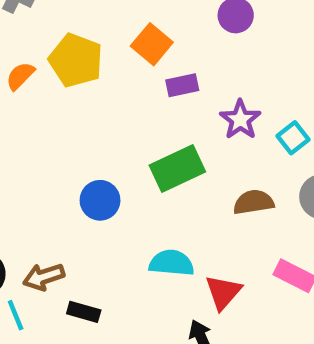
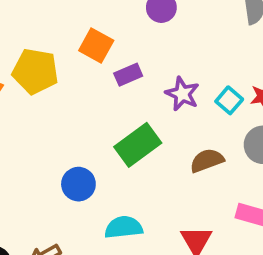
cyan semicircle: (171, 263) -> (124, 227), moved

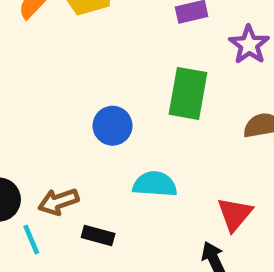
green rectangle: (138, 145) -> (188, 93), turned -54

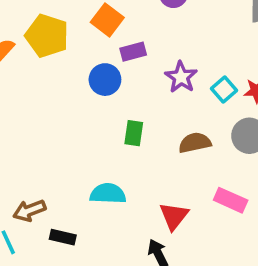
green rectangle: (188, 93) -> (134, 133), moved, size x0.6
blue circle: (113, 126) -> (105, 80), moved

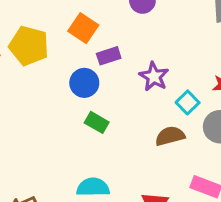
cyan square: (224, 90) -> (188, 102), moved
green rectangle: (134, 133) -> (97, 122), moved, turned -65

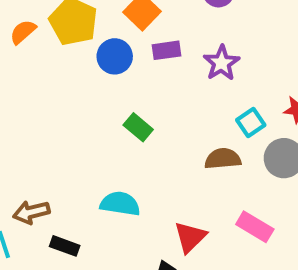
purple star: (154, 77) -> (221, 63), moved
blue circle: (84, 83) -> (115, 56), moved

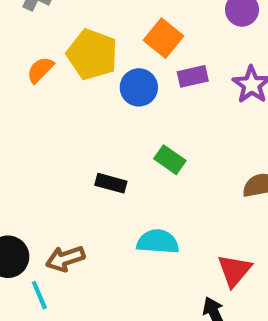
black rectangle: (65, 246) -> (111, 183), moved

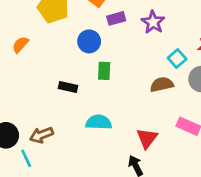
orange semicircle: (40, 70) -> (20, 45), moved
blue circle: (139, 87) -> (89, 41), moved
green rectangle: (170, 160) -> (104, 71), turned 60

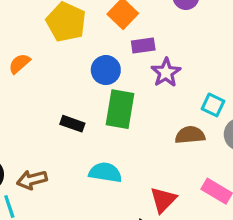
purple star: (153, 22) -> (166, 73), moved
cyan square: (177, 59) -> (213, 105), turned -30
green rectangle: (104, 71) -> (120, 109), size x1.6

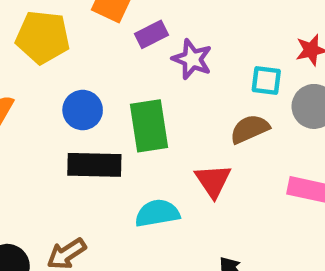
blue circle: (106, 70) -> (83, 110), moved
black rectangle: (72, 124) -> (94, 165), size x1.6
red triangle: (163, 200) -> (213, 181), moved

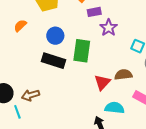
brown semicircle: (250, 129) -> (123, 75), moved
cyan semicircle: (157, 213) -> (115, 108), moved

